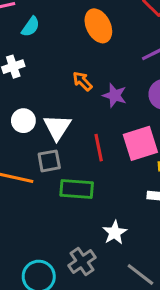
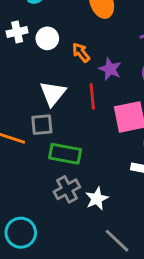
white circle: (23, 121) -> (47, 38), moved
red line: (99, 148) -> (92, 96), moved
gray cross: (82, 262) -> (67, 189), moved

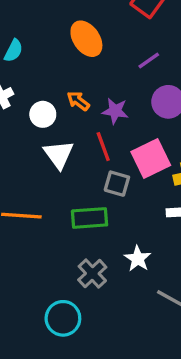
white circle: (47, 38) -> (43, 114), moved
gray square: (42, 125) -> (117, 184), moved, turned 35
gray cross: (67, 189) -> (92, 273), moved

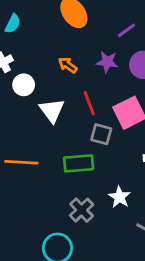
purple star: (115, 111) -> (107, 62), moved
white circle: (43, 114) -> (24, 85), moved

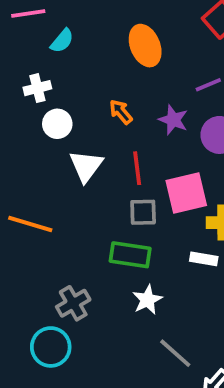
gray square: (101, 134) -> (143, 212), turned -30
green rectangle: (79, 163) -> (130, 255), moved
gray cross: (82, 210) -> (73, 303), moved

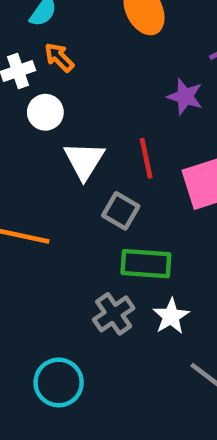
orange arrow: (121, 112) -> (59, 57), moved
gray square: (143, 212) -> (121, 211), moved, turned 36
gray cross: (73, 303) -> (114, 314), moved

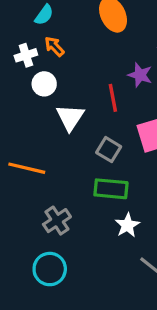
red line: (146, 158) -> (113, 98), moved
gray square: (121, 211) -> (109, 150), moved
gray cross: (114, 314) -> (57, 221), moved

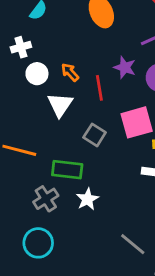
orange arrow: (54, 46) -> (70, 72), moved
green rectangle: (111, 189) -> (67, 170), moved
white star: (127, 225) -> (87, 199), moved

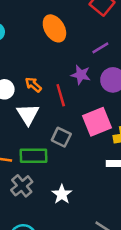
green rectangle: (67, 170) -> (34, 156), moved
gray cross: (46, 199) -> (22, 186), moved

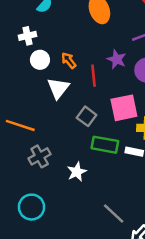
green rectangle: (34, 156) -> (105, 145), moved

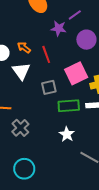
purple star: (117, 59) -> (59, 28), moved
gray square: (87, 116) -> (49, 87), turned -35
white star: (77, 172) -> (67, 134), moved

